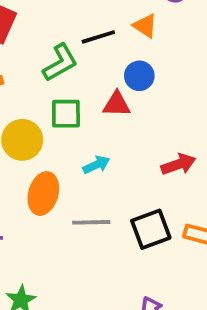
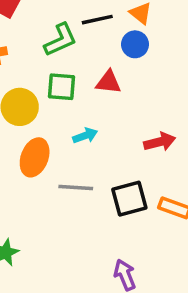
blue circle: (139, 76) -> (135, 44), moved

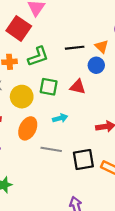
green L-shape: (60, 40) -> (38, 56), moved

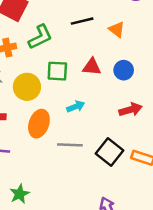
orange triangle: (102, 46) -> (117, 29), moved
blue circle: (96, 65) -> (124, 70), moved
black square: (83, 160) -> (109, 152), turned -35

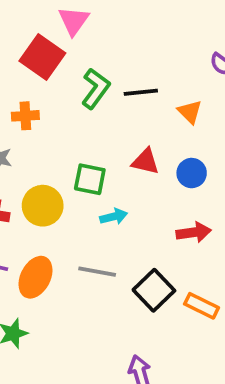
green L-shape: (40, 37) -> (96, 88), moved, turned -36
green square: (57, 71) -> (90, 179), moved
yellow circle: (27, 87) -> (43, 206), moved
orange ellipse: (39, 124) -> (36, 277), moved

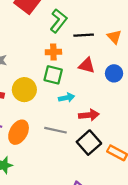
black line: (141, 92) -> (84, 35), moved
orange cross: (25, 116) -> (53, 52), moved
red arrow: (194, 232) -> (89, 115), moved

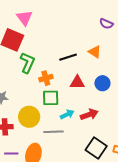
green L-shape: (59, 21) -> (27, 63), moved
red arrow: (89, 115) -> (89, 115), moved
gray line: (55, 130) -> (54, 132), moved

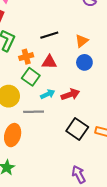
orange triangle: (95, 52) -> (82, 41), moved, turned 48
red triangle: (77, 82) -> (49, 62), moved
green square: (51, 98) -> (31, 77), turned 36

